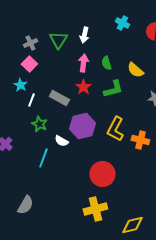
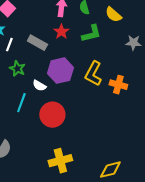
red circle: (102, 174) -> (52, 115), moved
yellow cross: (95, 209) -> (60, 161), moved

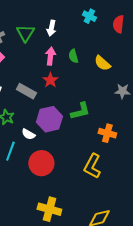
green L-shape: (91, 34) -> (80, 111), moved
yellow L-shape: (93, 74) -> (92, 166), moved
yellow cross: (60, 161) -> (49, 209), turned 30

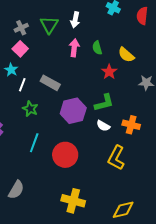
red star: (50, 80) -> (109, 72), moved
white semicircle: (28, 134) -> (103, 126), moved

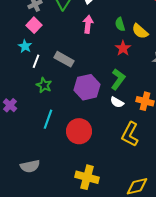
green semicircle: (97, 48) -> (120, 24), moved
green L-shape: (104, 103) -> (118, 79), turned -40
gray semicircle: (16, 190) -> (30, 166), turned 48

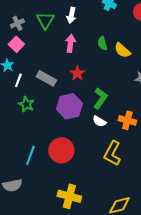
red star: (123, 48) -> (77, 73), moved
cyan line: (48, 119) -> (30, 155), moved

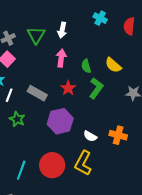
green semicircle: (102, 43) -> (86, 66), moved
green L-shape: (100, 98) -> (96, 88), moved
yellow L-shape: (112, 153) -> (83, 163), moved

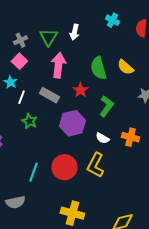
pink arrow: (61, 58) -> (58, 65), moved, size x1.4
green semicircle: (86, 66) -> (98, 68), size x1.6
green L-shape: (96, 88) -> (106, 106), moved

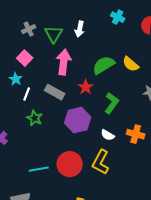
gray cross: (20, 40) -> (29, 29), moved
green semicircle: (98, 68) -> (104, 65), turned 75
cyan line: (33, 172) -> (39, 169), turned 60

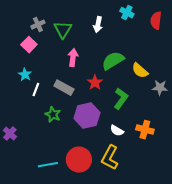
white arrow: (80, 29) -> (98, 25), moved
pink square: (25, 58) -> (29, 45), moved
pink arrow: (64, 62) -> (73, 58), size x0.7
yellow semicircle: (131, 64) -> (140, 71), moved
green star: (35, 118) -> (53, 115), moved

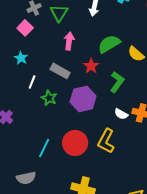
white line: (36, 90) -> (32, 82), moved
white semicircle: (117, 131) -> (121, 114), moved
cyan line: (48, 165) -> (44, 148), turned -54

